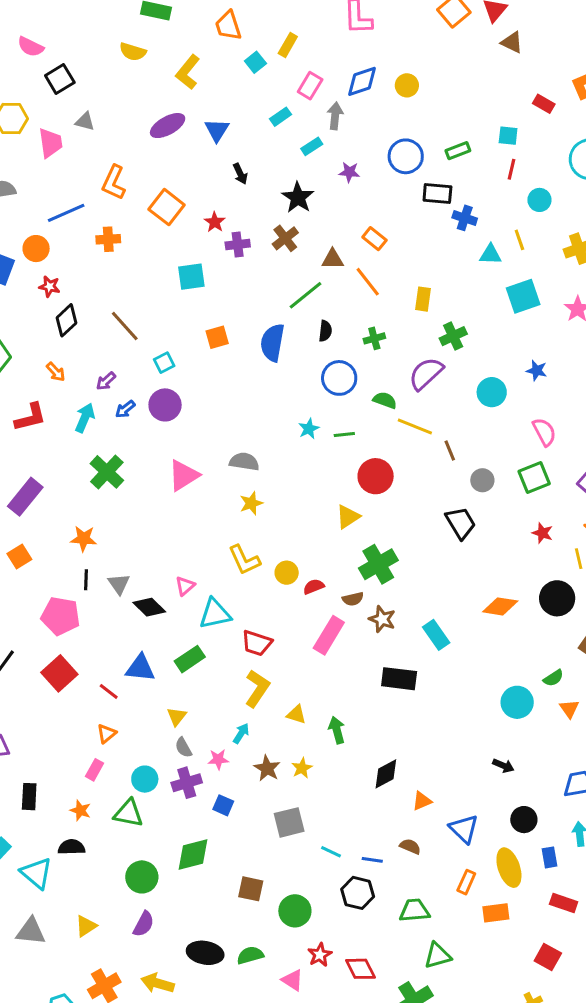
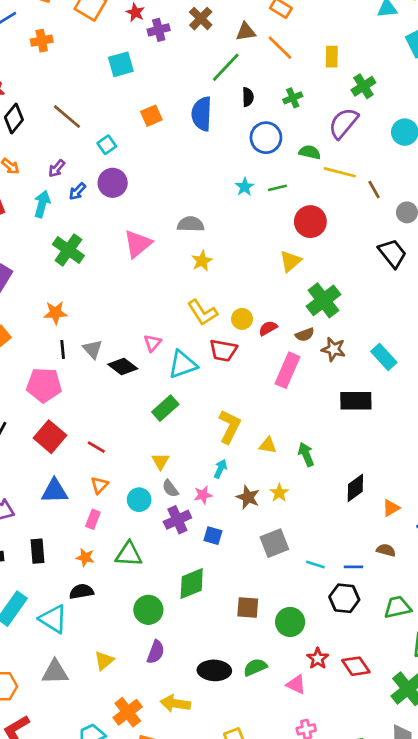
red trapezoid: (257, 643) -> (223, 350), moved
blue triangle: (140, 668) -> (55, 491), moved
cyan circle: (145, 779) -> (139, 500), moved

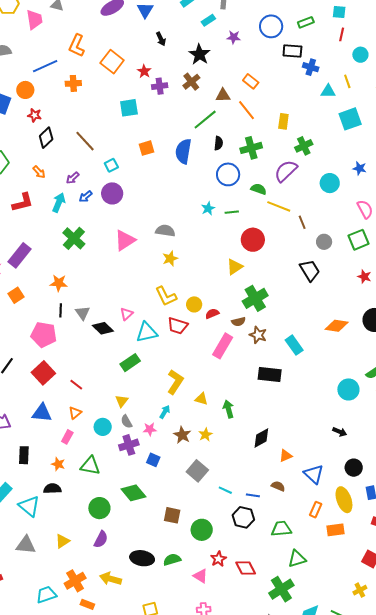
green cross: (293, 98) -> (251, 148), size x1.5
gray square: (274, 543) -> (197, 471), turned -35
green diamond: (192, 584) -> (133, 493), turned 65

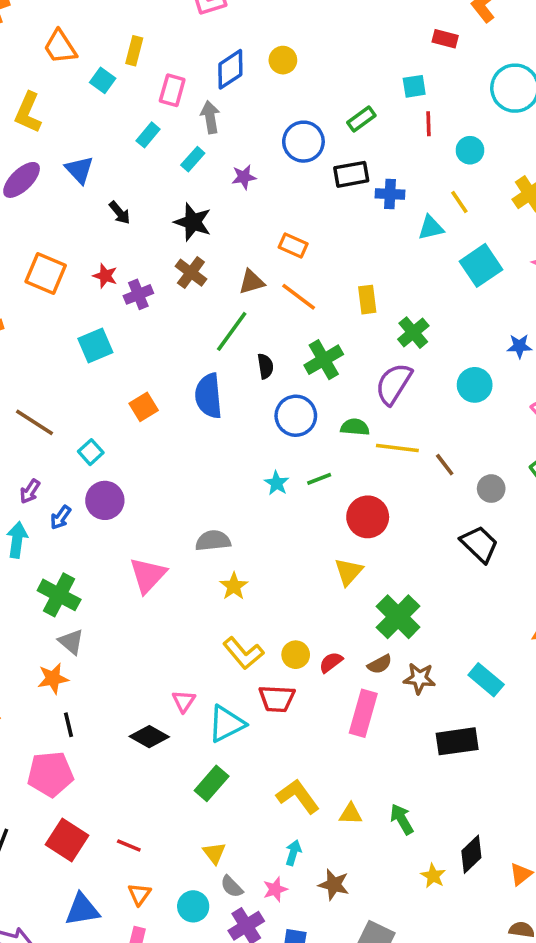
gray triangle: (82, 313) -> (71, 642), moved
yellow L-shape: (175, 382) -> (298, 796), turned -55
yellow star: (205, 435) -> (433, 876), moved

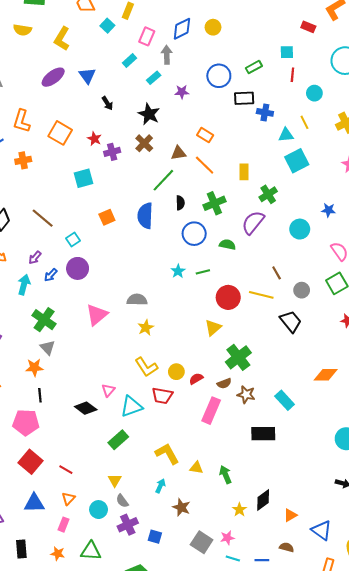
cyan square: (481, 265) -> (297, 161), moved
yellow line: (397, 448) -> (261, 295), moved
pink star: (275, 889) -> (227, 538), moved

